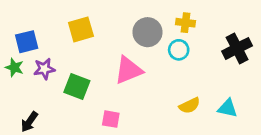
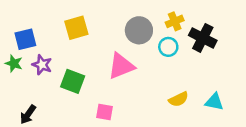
yellow cross: (185, 23) -> (175, 21), turned -30
black cross: (237, 48) -> (203, 38), moved, turned -36
purple star: (44, 69) -> (42, 65), turned 30

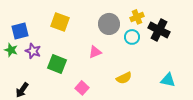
yellow square: (76, 28) -> (60, 22), turned 36
pink triangle: (121, 66) -> (95, 52), size x0.6
yellow semicircle: (179, 99) -> (124, 78), moved
pink square: (104, 112) -> (82, 88), turned 32

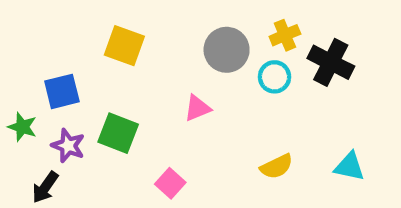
blue square: (20, 31) -> (62, 91), moved
green star: (11, 50) -> (22, 127), moved
purple star: (33, 51) -> (68, 146), moved
yellow semicircle: (124, 78) -> (277, 166), moved

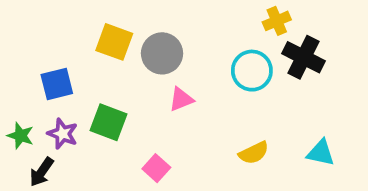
yellow cross: (285, 35) -> (277, 21), moved
gray circle: (227, 50) -> (162, 53), moved
cyan circle: (274, 77) -> (252, 71), size x1.4
green star: (22, 127) -> (21, 136), moved

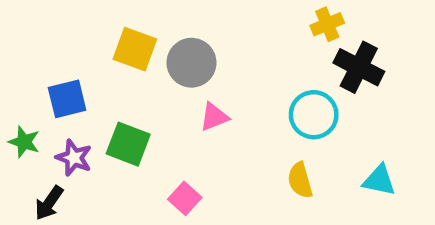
cyan circle: (252, 71) -> (314, 115), moved
green star: (21, 136) -> (24, 142), moved
yellow semicircle: (254, 153) -> (300, 180), turned 100

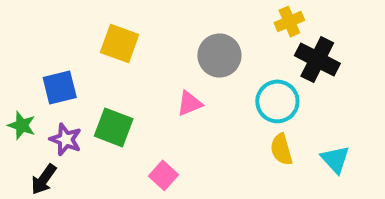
gray circle: (191, 63) -> (219, 56), moved
yellow semicircle: (300, 180) -> (281, 149), moved
cyan triangle: (379, 180) -> (335, 159), turned 36

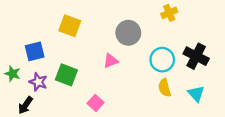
black cross: (317, 60) -> (196, 56), moved

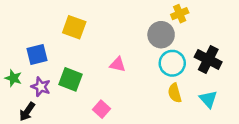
gray circle: (128, 33) -> (161, 35), moved
pink triangle: (111, 61) -> (118, 64), turned 35

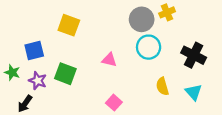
gray circle: (161, 35) -> (142, 19), moved
cyan circle: (172, 63) -> (149, 47), moved
pink square: (102, 109) -> (114, 103), moved

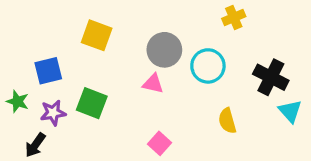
gray circle: (142, 19) -> (164, 50), moved
purple star: (38, 81) -> (53, 113), turned -30
cyan triangle: (194, 92) -> (290, 111), moved

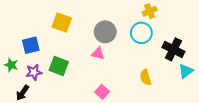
cyan circle: (208, 66) -> (141, 33), moved
cyan triangle: (290, 111) -> (186, 71), turned 35

